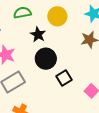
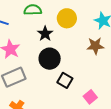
black square: (64, 78) -> (65, 80), turned -35

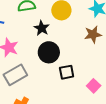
black square: (65, 80) -> (67, 72), turned -35

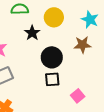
black circle: (49, 52) -> (52, 57), moved

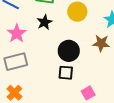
black star: (32, 33) -> (45, 22), moved

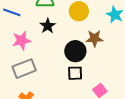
pink star: (17, 33) -> (22, 41), turned 30
brown star: (101, 43) -> (95, 38), moved

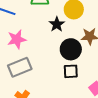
black star: (48, 26) -> (57, 24), moved

